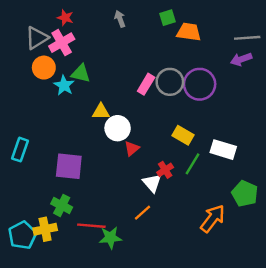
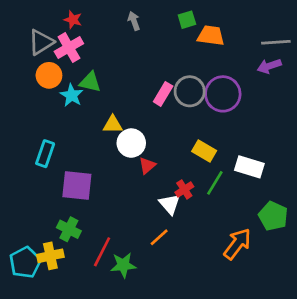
cyan rectangle: (20, 150) -> (45, 154), moved
red line: (91, 226) -> (102, 252), turned -68

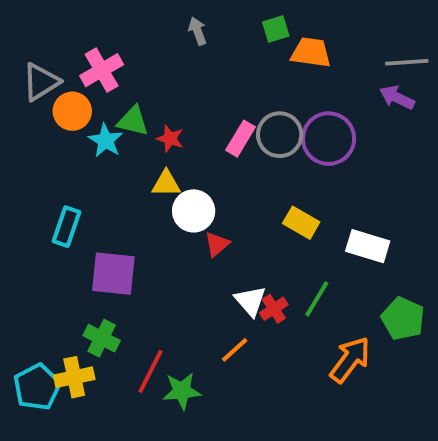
red star: (73, 20) -> (170, 139), moved
gray triangle: (41, 42) -> (41, 82), moved
purple arrow: (269, 66) -> (397, 97), turned 45
green line: (215, 183) -> (317, 299), moved
red cross: (184, 189) -> (274, 309), moved

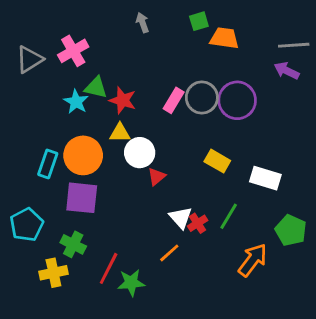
orange circle: (72, 111) -> (83, 155), moved, size x1.4
red star: (170, 139) -> (123, 100), size x1.4
cyan pentagon: (37, 387) -> (27, 225), moved

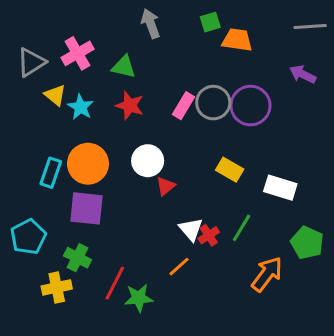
gray arrow: (142, 23) -> (151, 24), size x1.4
gray line: (294, 45) -> (310, 27), moved
green triangle: (96, 88) -> (124, 67), moved
yellow triangle: (120, 133) -> (55, 95), moved, turned 40

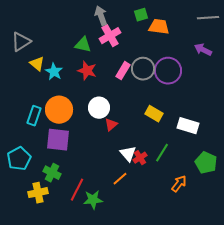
pink cross: (78, 53) -> (110, 36), moved
orange arrow: (267, 274) -> (179, 184), size x0.7

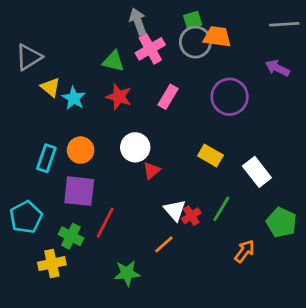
gray circle: (143, 69) -> (195, 42), moved
orange circle: (59, 110) -> (81, 150), size x0.7
white rectangle: (188, 126) -> (257, 172), turned 35
red line: (77, 190) -> (105, 223), moved

